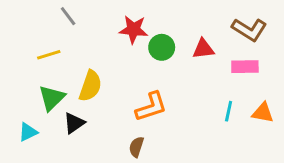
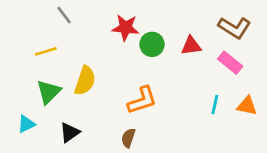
pink rectangle: (245, 67) -> (230, 63), turned 40
black triangle: (74, 123) -> (70, 132), moved

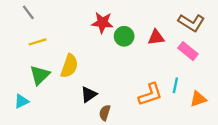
gray line: (64, 15) -> (28, 12), moved
orange L-shape: (142, 100) -> (150, 94), moved
orange triangle: (247, 106) -> (198, 99), moved, turned -30
black triangle: (70, 132) -> (89, 94), moved

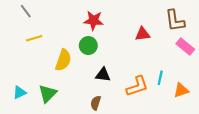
brown L-shape: (191, 23) -> (175, 21), turned 50
green circle: (124, 36) -> (88, 46), moved
pink rectangle: (188, 51) -> (185, 47), moved
green triangle: (40, 75) -> (48, 93), moved
black triangle: (89, 94) -> (103, 75), moved, turned 42

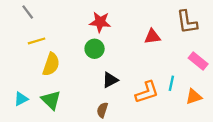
pink rectangle: (185, 47) -> (198, 61), moved
yellow semicircle: (63, 60) -> (51, 64), moved
black triangle: (103, 75) -> (110, 80), turned -35
green triangle: (48, 93) -> (51, 100), turned -30

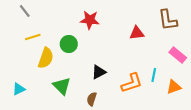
green circle: (95, 49) -> (69, 44), moved
green triangle: (51, 100) -> (62, 86), moved

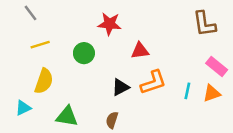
red triangle: (137, 33) -> (140, 51), moved
yellow semicircle: (46, 58) -> (44, 81), moved
orange L-shape: (132, 83) -> (153, 82), moved
green triangle: (62, 86) -> (67, 116), moved, turned -36
orange triangle: (174, 87) -> (212, 93), moved

